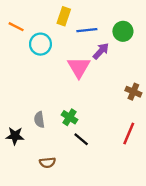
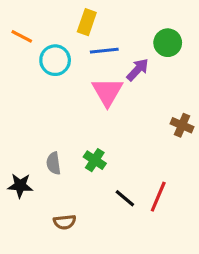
blue line: (87, 30) -> (104, 51), moved
red line: (129, 134) -> (158, 197), moved
black line: (81, 139) -> (125, 198), moved

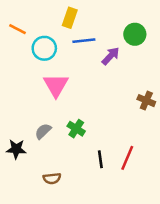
pink triangle: (107, 92) -> (56, 85), moved
gray semicircle: (53, 163) -> (43, 131), turned 54
black line: (125, 198) -> (100, 159), turned 42

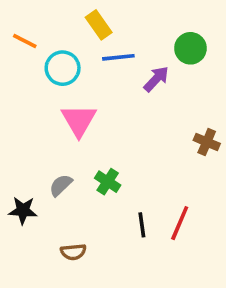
yellow rectangle: (70, 18) -> (99, 25), turned -54

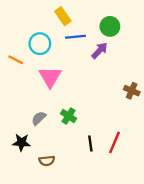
orange line: (25, 41) -> (16, 60), moved
green circle: (190, 48) -> (110, 26), moved
black star: (23, 210) -> (21, 142), moved

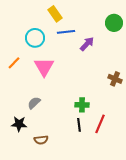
green circle: (110, 26) -> (114, 23), moved
orange line: (16, 60) -> (14, 63), moved, turned -72
green cross: (69, 116) -> (82, 105), moved, turned -32

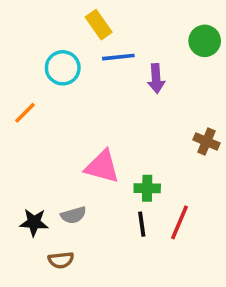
purple arrow: (87, 44) -> (156, 79), turned 133
pink triangle: (44, 67) -> (102, 167), moved, turned -45
gray semicircle: (34, 103) -> (73, 215), moved, turned -152
brown semicircle: (41, 140) -> (61, 260), moved

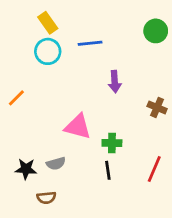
yellow rectangle: (99, 25) -> (48, 23), moved
purple arrow: (156, 79) -> (115, 82), moved
orange line: (25, 113) -> (16, 98), moved
red line: (179, 222) -> (154, 169), moved

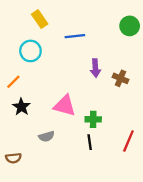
cyan circle: (48, 51) -> (30, 51), moved
brown cross: (157, 107) -> (120, 78), moved
black star: (26, 169) -> (21, 107), moved, turned 30
brown semicircle: (46, 198) -> (13, 158), moved

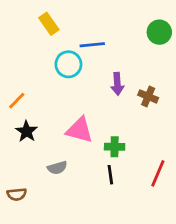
cyan circle: (30, 51) -> (68, 64), moved

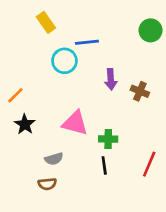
brown semicircle: (17, 194) -> (47, 184), moved

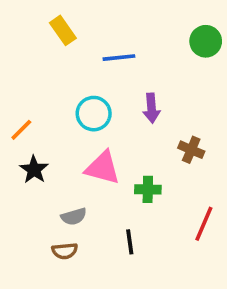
cyan circle: (64, 61) -> (94, 114), moved
brown cross: (140, 91) -> (191, 150), moved
black line: (104, 165) -> (130, 242), moved

